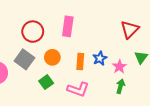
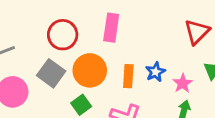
orange circle: (52, 57) -> (90, 70), size x1.5

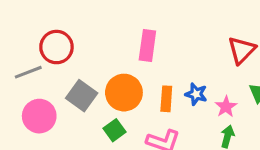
red circle: (63, 35) -> (56, 47), moved
blue star: (155, 72) -> (196, 94), turned -30

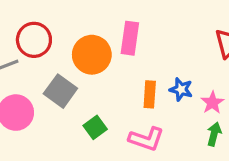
orange circle: (124, 93) -> (92, 55), moved

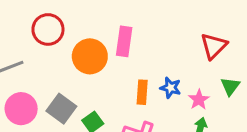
red circle: (34, 40) -> (48, 29), moved
gray square: (60, 91) -> (61, 109), moved

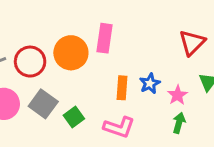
red circle: (48, 29) -> (30, 62), moved
blue star: (170, 88) -> (150, 83), turned 30

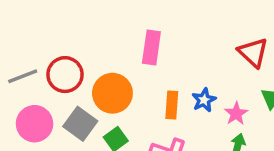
red triangle: (192, 43) -> (253, 53), turned -32
orange circle: (71, 53) -> (112, 93), moved

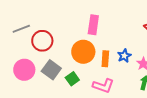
gray line: (23, 76) -> (21, 29), moved
orange circle: (112, 93) -> (83, 52), moved

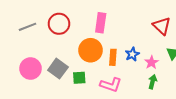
red circle: (42, 41) -> (59, 24), moved
green square: (72, 79) -> (79, 78), turned 32

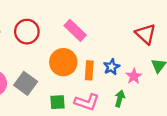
pink rectangle: (101, 23) -> (75, 30), turned -54
green square: (79, 78) -> (57, 102), moved
green arrow: (153, 82) -> (120, 99), moved

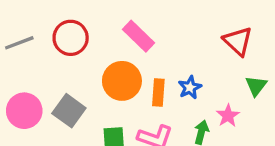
pink star: (134, 76) -> (228, 116), moved

